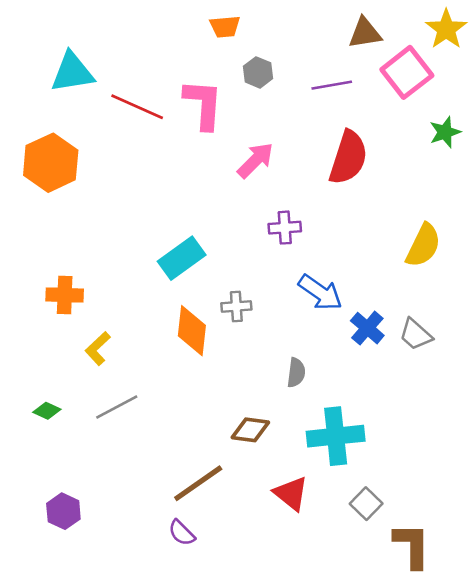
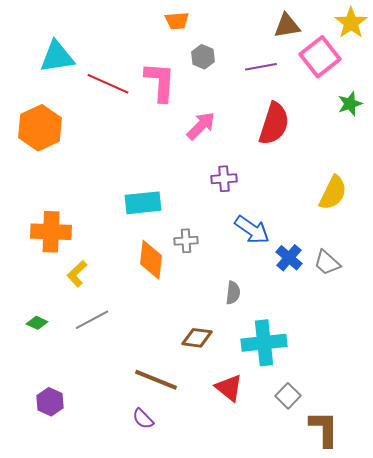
cyan rectangle: (182, 258) -> (143, 203), turned 30
orange cross: (65, 295) -> (51, 232), size x1.4
brown line: (198, 483) -> (156, 380), turned 57

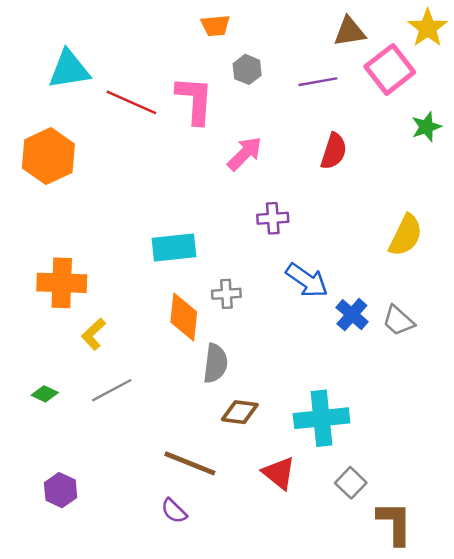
red semicircle: (274, 124) -> (334, 151), size x0.7
gray semicircle: (233, 293) -> (215, 363), moved, size x1.4

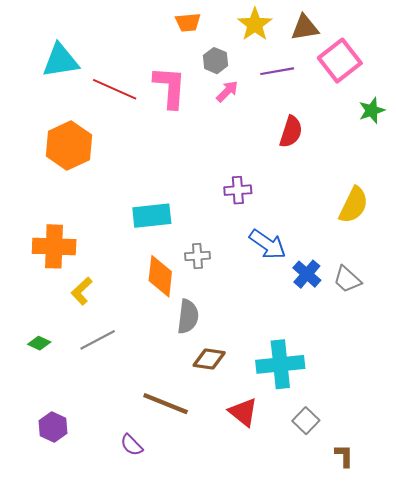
yellow star: (428, 28) -> (255, 24), moved
pink arrow: (245, 154) -> (227, 91), moved, size x0.7
orange hexagon: (48, 156) -> (69, 146), moved
purple semicircle: (174, 511) -> (132, 445), moved
brown L-shape: (395, 523) -> (344, 456), size x0.6

